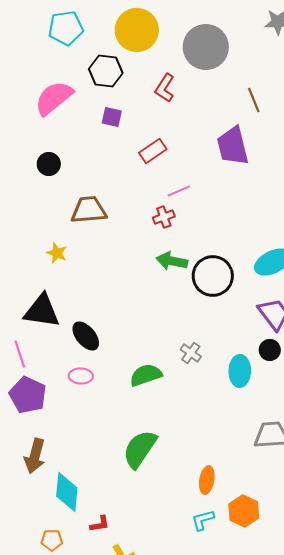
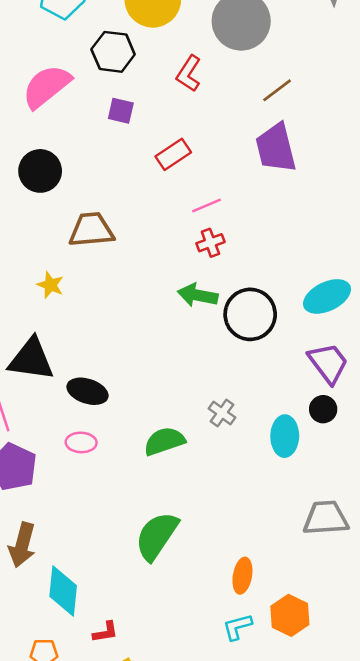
brown line: (254, 100) -> (277, 90), moved, turned 75
black circle: (49, 164) -> (40, 171), size x1.4
red cross: (164, 217) -> (210, 243), moved
black ellipse: (86, 336) -> (87, 391), turned -32

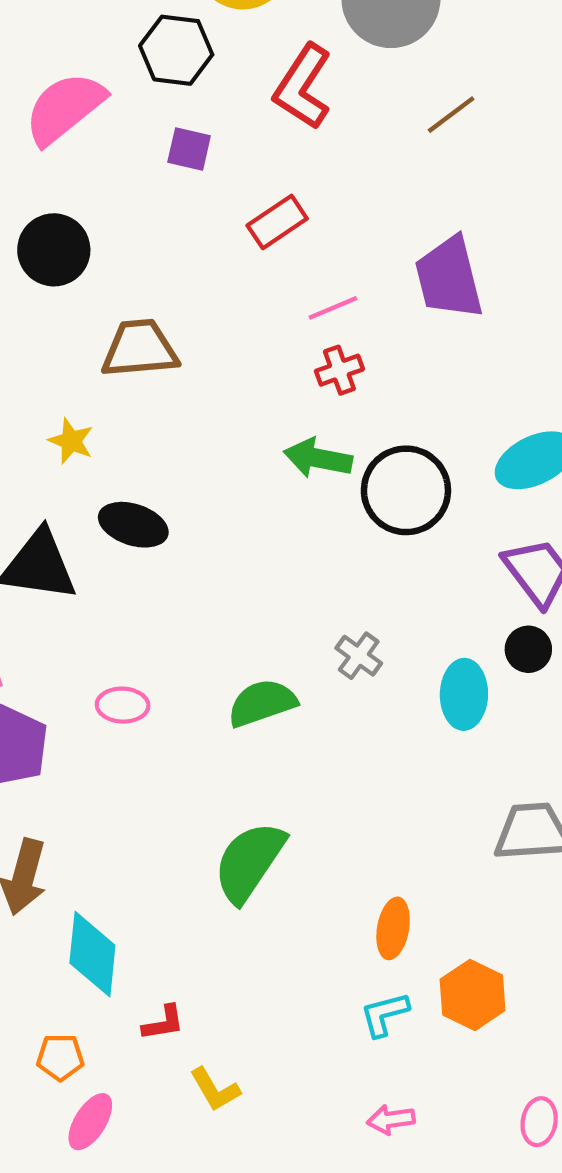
red L-shape: (189, 74) -> (303, 87), size x1.4
purple trapezoid: (276, 148) -> (449, 278), moved
black ellipse: (87, 391) -> (133, 525), moved

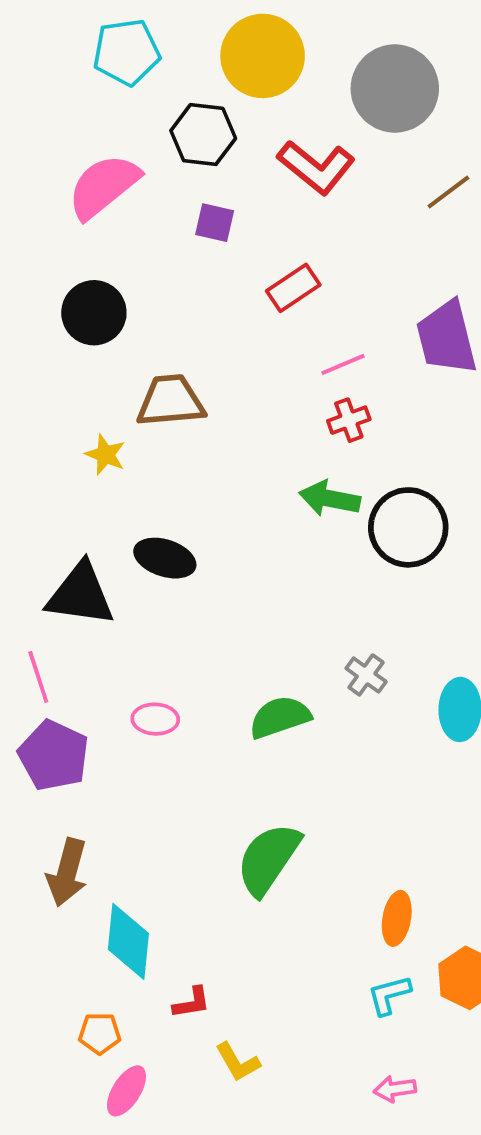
red L-shape: (303, 87) -> (316, 167), turned -84
yellow star: (71, 441) -> (105, 455), moved

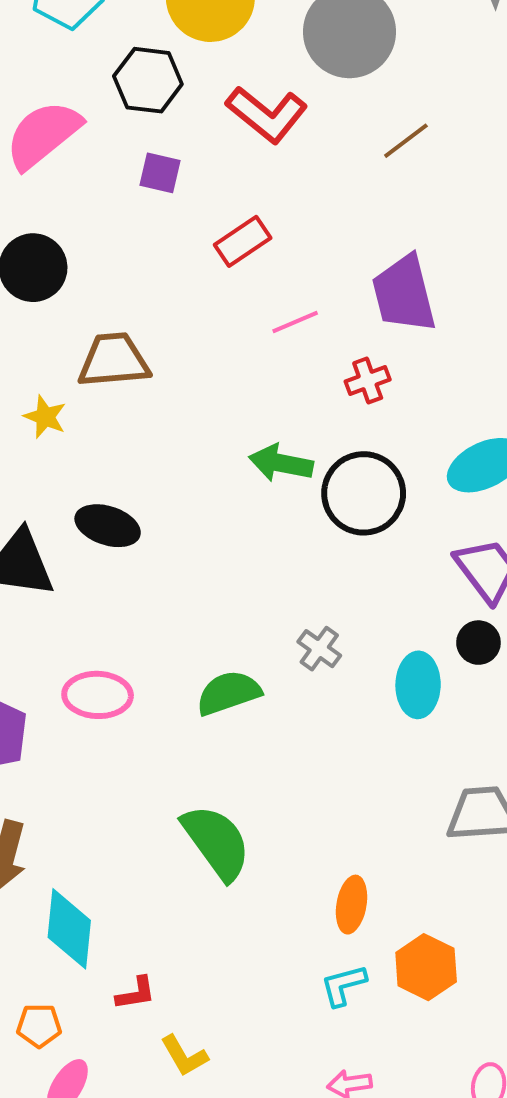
red cross: (349, 420) -> (368, 381), moved
pink ellipse: (155, 719) -> (98, 695), size x1.4
green semicircle: (268, 859) -> (216, 842), turned 110

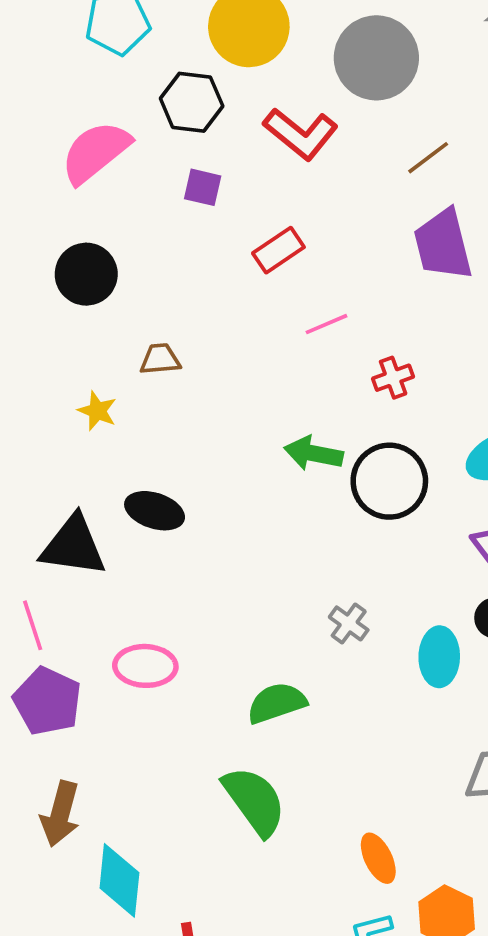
purple trapezoid: (404, 294) -> (443, 245), moved
brown trapezoid: (114, 360) -> (160, 359), size x0.6
green semicircle: (229, 693) -> (277, 703), moved
orange ellipse: (352, 905) -> (378, 858), turned -36

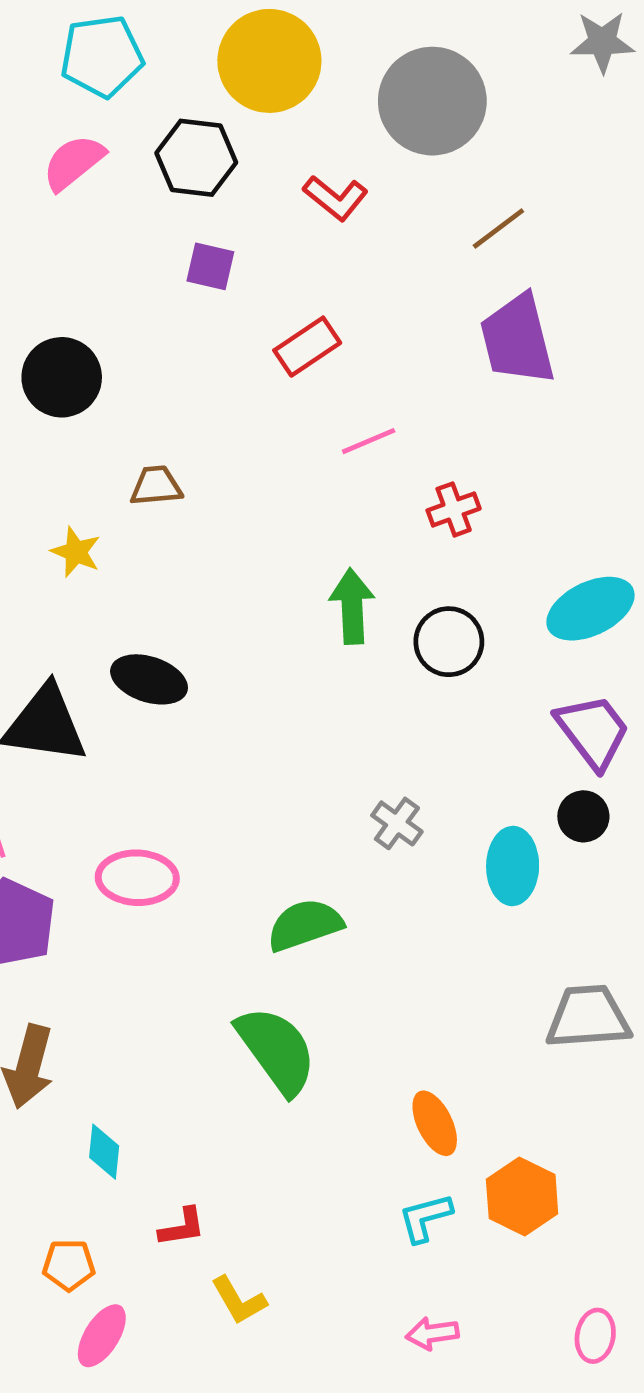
red L-shape: (301, 134) -> (336, 198), size x0.7
pink semicircle: (95, 152) -> (73, 162), moved, size x0.7
green arrow: (314, 453) -> (352, 606), turned 76
black circle: (389, 481) -> (449, 642), size x0.7
cyan diamond: (119, 880) -> (104, 1152), size x0.6

